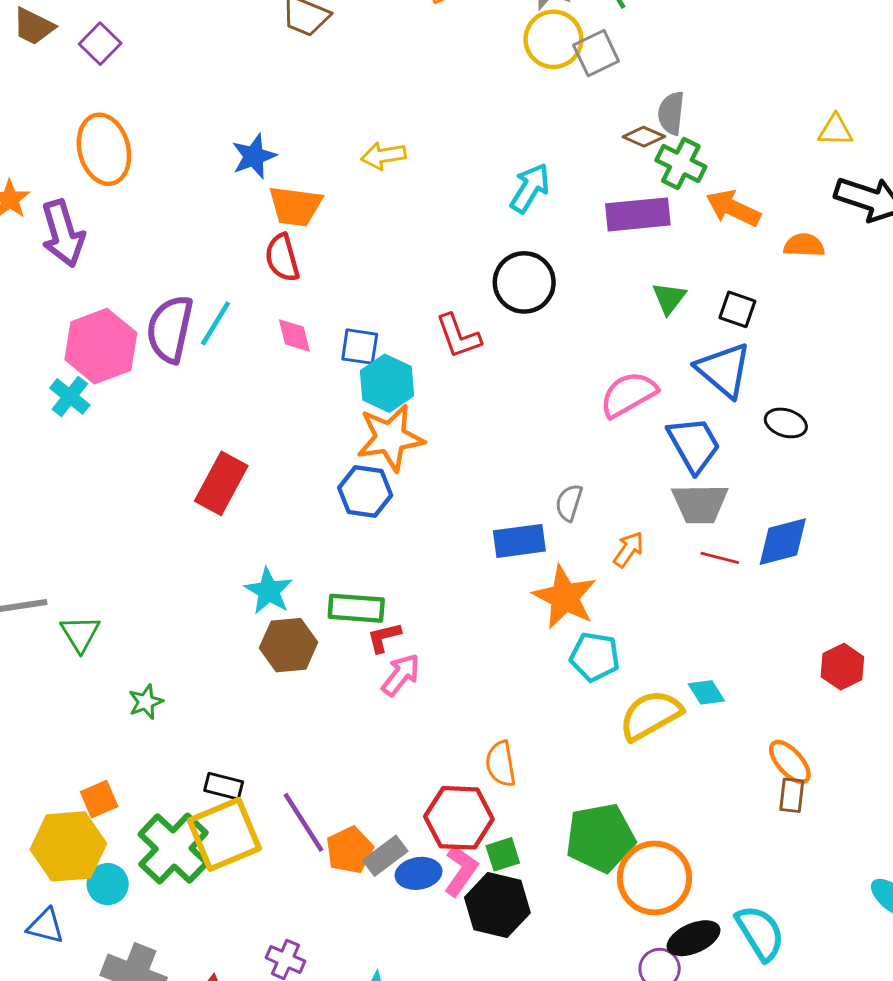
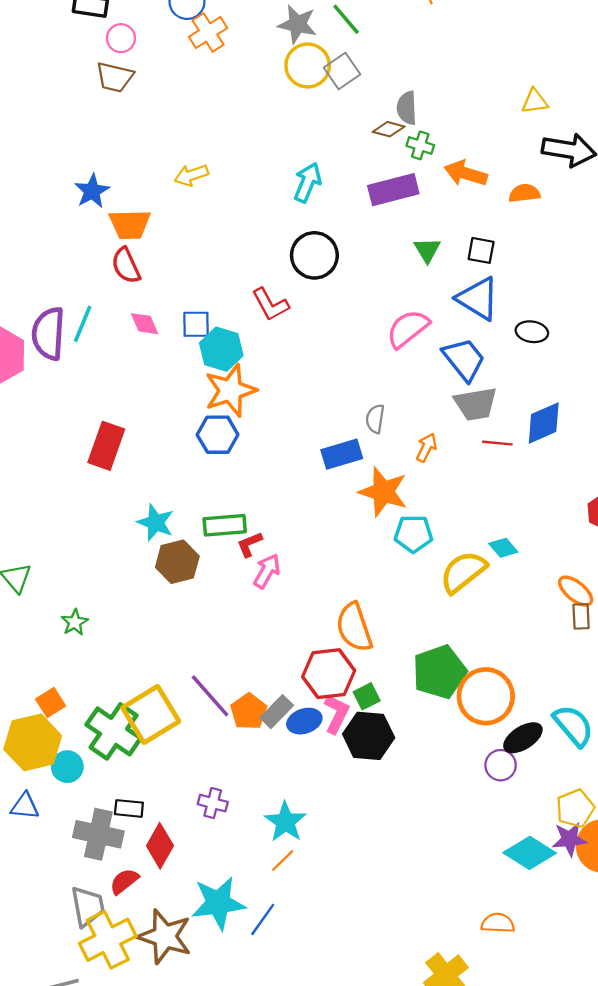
green cross: (681, 164) -> (420, 145), size x0.7
orange semicircle: (501, 764) -> (354, 627), size x1.4
black rectangle: (224, 786) -> (129, 808), moved

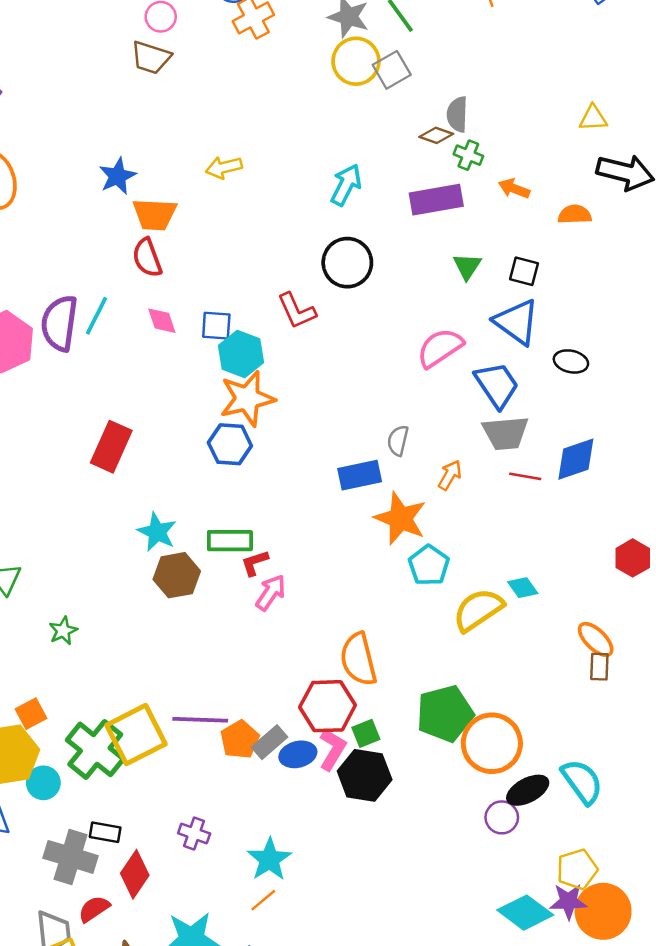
orange arrow: (466, 173) -> (514, 188), size x0.7
cyan pentagon: (413, 534) -> (429, 565), turned 30
purple line: (210, 696) -> (200, 720), turned -51

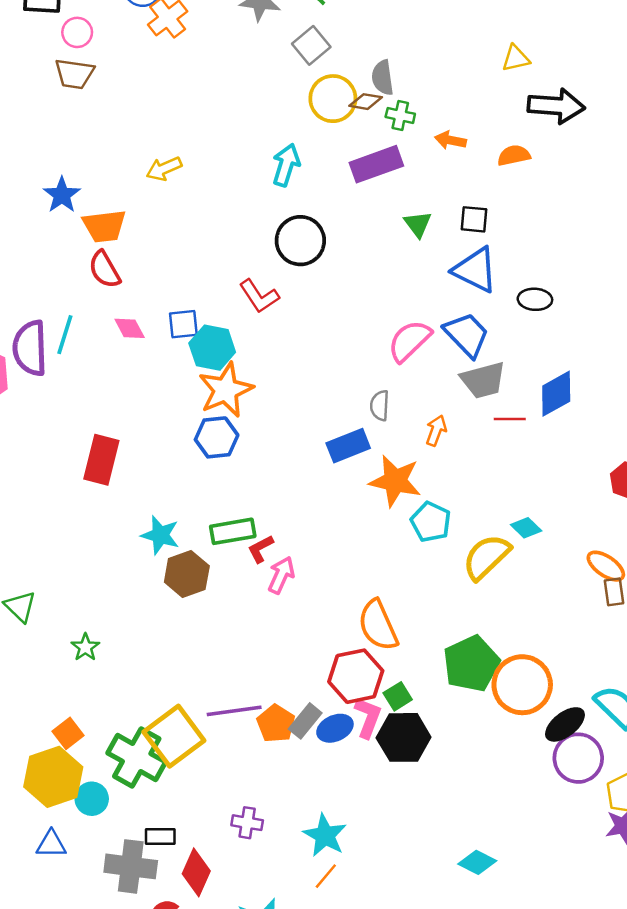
yellow circle: (356, 61) -> (333, 99), moved
pink semicircle: (440, 348) -> (409, 341), moved
purple circle: (502, 817) -> (578, 758), moved, size x1.5
cyan diamond: (525, 913) -> (477, 862), moved, size x0.7

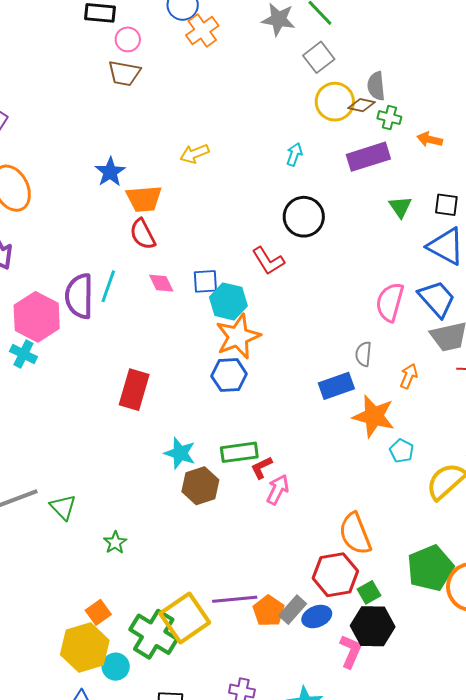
cyan arrow: (286, 165) -> (294, 154), size x0.7
pink semicircle: (409, 341) -> (390, 302), turned -33
cyan pentagon: (431, 522) -> (402, 451), size x0.7
pink L-shape: (368, 718) -> (351, 651), moved

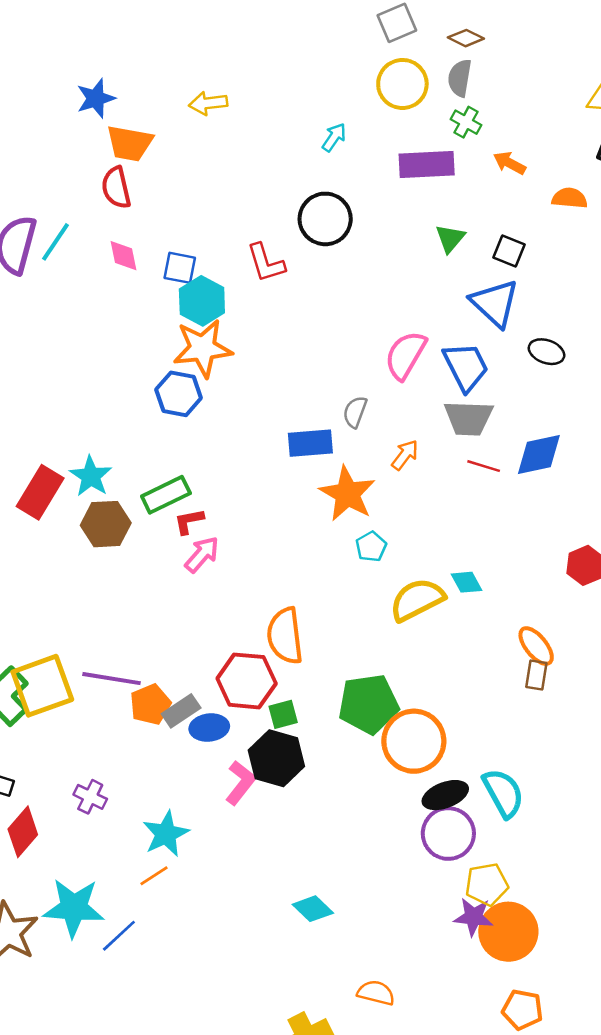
brown diamond: (362, 105) -> (466, 38), moved
red rectangle: (134, 390) -> (40, 492), moved
green rectangle: (239, 452) -> (166, 495), turned -33

